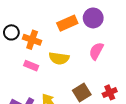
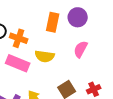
orange rectangle: (67, 23) -> (53, 22), turned -54
pink rectangle: (31, 66) -> (18, 63), size x1.6

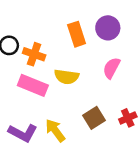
orange rectangle: (53, 22) -> (77, 34), turned -30

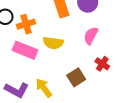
orange cross: (34, 54) -> (26, 24), turned -36
red cross: (128, 118) -> (102, 64), moved, turned -32

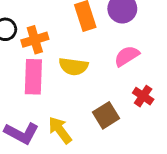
pink semicircle: (91, 36) -> (127, 56), turned 30
pink rectangle: (25, 50) -> (33, 77), turned 70

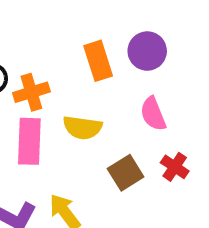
pink semicircle: (127, 56) -> (153, 114), turned -80
brown square: (106, 115) -> (126, 173), moved

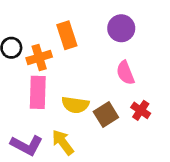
orange rectangle: (98, 61) -> (67, 35), moved
yellow semicircle: (82, 128) -> (75, 105), moved

